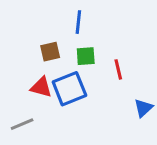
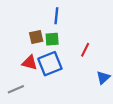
green square: (86, 56) -> (52, 39), moved
red line: (118, 69) -> (85, 50), turned 40

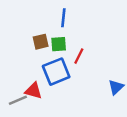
red line: (85, 50) -> (79, 56), moved
red triangle: (30, 63) -> (33, 91), moved

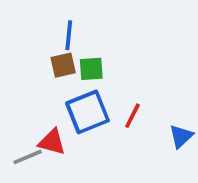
blue line: (63, 18) -> (69, 35), moved
red line: (79, 56) -> (132, 116), moved

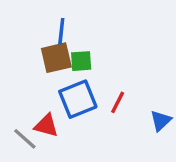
brown square: (63, 65) -> (56, 58), size x1.4
gray line: (28, 157) -> (25, 139), turned 65

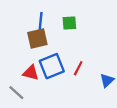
green square: (81, 61) -> (69, 23), moved
red triangle: (46, 126) -> (31, 73), moved

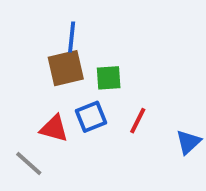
green square: (69, 23) -> (109, 78), moved
blue square: (52, 66) -> (91, 117), size x0.7

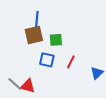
blue square: (91, 117) -> (47, 60), turned 35
red triangle: (54, 128) -> (28, 86), moved

